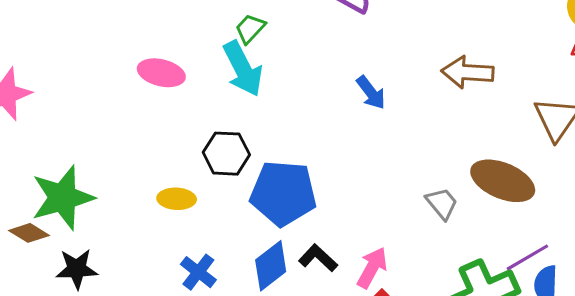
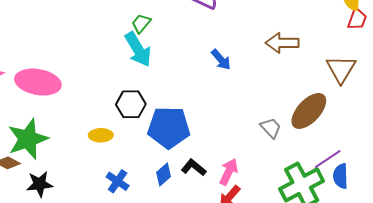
pink ellipse: (161, 73) -> (38, 82), moved, size x1.5
brown ellipse: (503, 181) -> (309, 111), turned -66
blue diamond: (271, 266) -> (164, 174), size x0.7

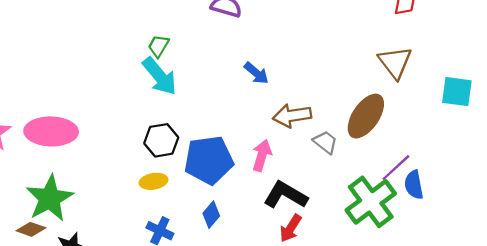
brown arrow: (282, 43) -> (292, 116), moved
yellow ellipse: (101, 135) -> (153, 181), moved
black L-shape: (194, 168) -> (285, 195), moved, size x1.5
pink arrow: (229, 172) -> (262, 155), moved

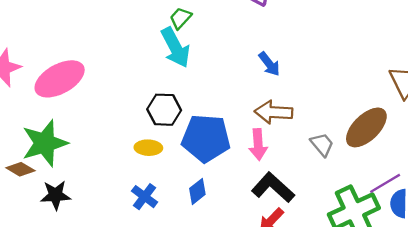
brown arrow: (292, 116) -> (274, 112), moved
pink ellipse: (51, 131) -> (60, 79), turned -42
pink arrow: (262, 155) -> (258, 144), turned 148

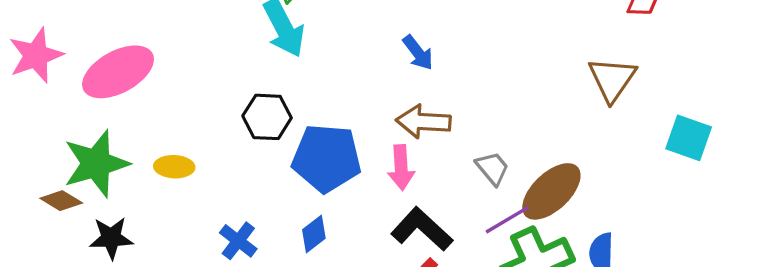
brown ellipse: (366, 127) -> (551, 191), moved
yellow ellipse: (148, 148) -> (174, 167), moved
purple line: (385, 183) -> (507, 220), moved

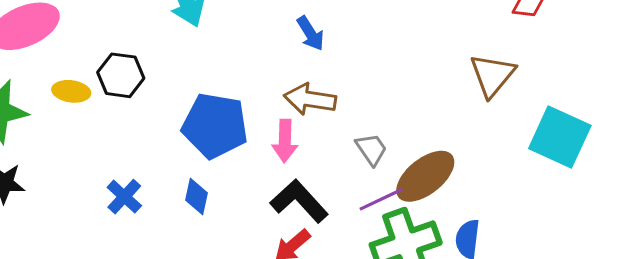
black hexagon: (267, 117) -> (121, 75), moved
cyan square: (689, 138) -> (560, 137), size x1.4
yellow ellipse: (174, 167) -> (71, 91), moved
blue diamond: (314, 234) -> (196, 197), turned -45

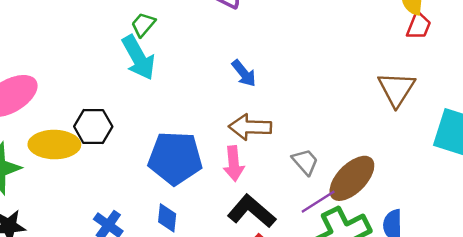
yellow ellipse: (71, 91) -> (54, 145), size x1.6

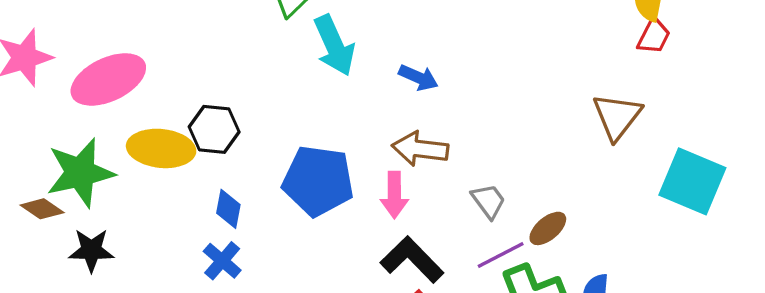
cyan arrow: (138, 58) -> (334, 45), moved
blue arrow: (244, 73) -> (418, 78), turned -32
brown ellipse: (352, 178) -> (548, 228), size x0.6
blue diamond: (167, 218) -> (228, 209), moved

